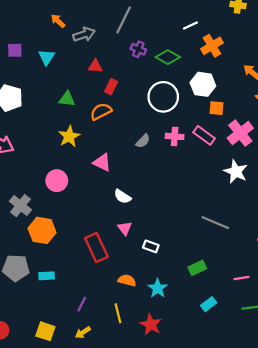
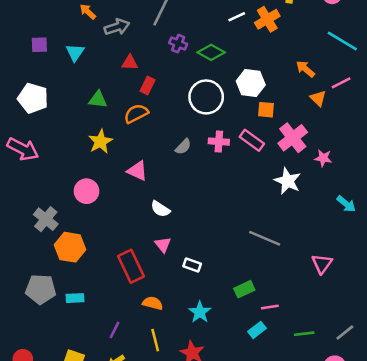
orange cross: (212, 46) -> (267, 19), moved
pink line: (241, 278) -> (270, 307), moved
orange semicircle: (127, 280) -> (153, 303), moved

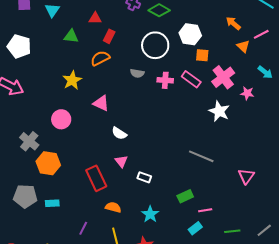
green triangle: (98, 100) -> (71, 36), moved
gray semicircle: (183, 147) -> (137, 73), moved, turned 56
cyan arrow: (346, 204) -> (265, 72), moved

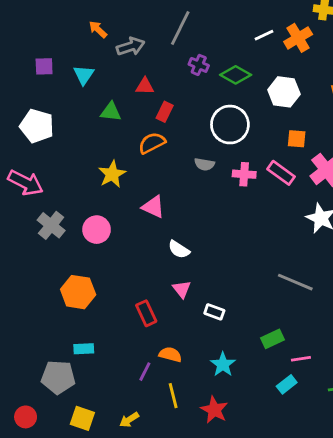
white hexagon: (190, 34) -> (284, 92), moved
gray cross: (29, 141) -> (51, 225), moved
red rectangle: (96, 178) -> (146, 313), size x0.7
gray pentagon: (25, 196) -> (58, 377), moved
purple line: (83, 228) -> (145, 372), moved

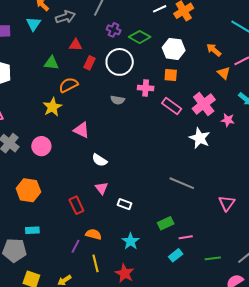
cyan triangle: (84, 75) -> (33, 24), moved
white circle: (230, 125) -> (120, 62), moved
orange square: (297, 139) -> (171, 75), moved
orange semicircle: (152, 143) -> (68, 85), moved
pink cross: (244, 174) -> (146, 88), moved

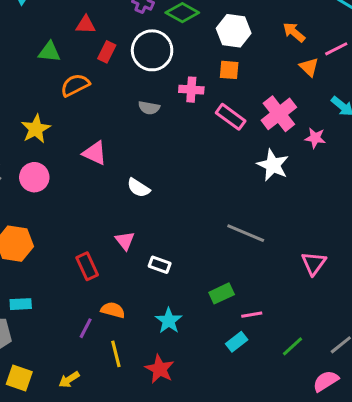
yellow star: (52, 107) -> (36, 129), moved
white semicircle: (100, 160) -> (138, 188), moved
green line: (213, 258) -> (292, 346), turned -35

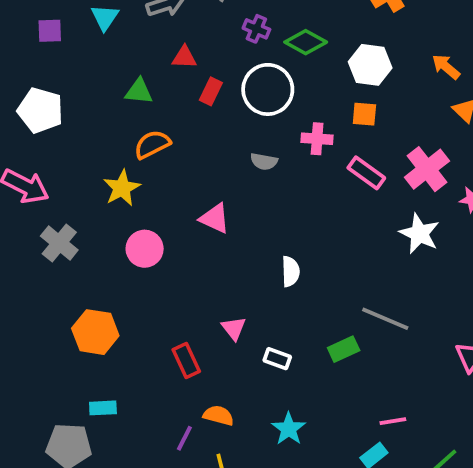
orange semicircle: (75, 85) -> (152, 144), moved
pink triangle: (95, 153) -> (215, 218), moved
pink circle: (34, 177) -> (145, 249), moved
white semicircle: (138, 188) -> (291, 271), moved, turned -125
green rectangle: (222, 293) -> (344, 349), moved

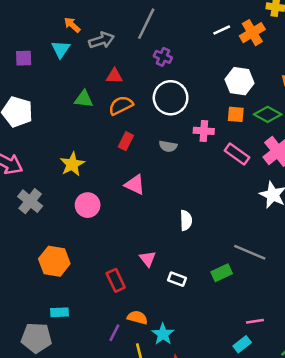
green diamond: (306, 42) -> (268, 114), moved
red rectangle: (211, 91) -> (126, 141), moved
orange semicircle: (152, 144) -> (121, 105), moved
cyan star: (289, 429) -> (163, 334), moved

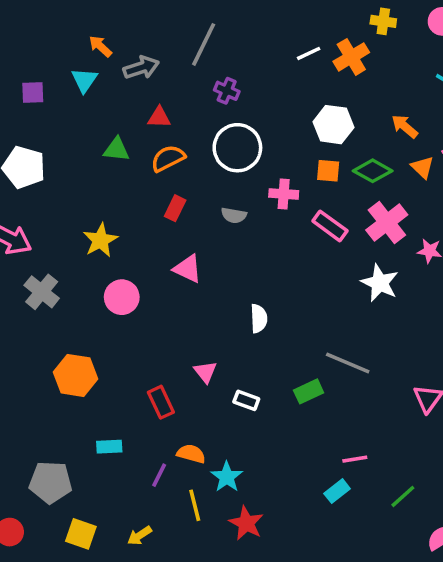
cyan rectangle: (59, 312) -> (109, 447), moved

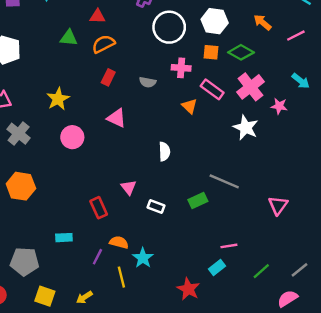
white circle: (237, 148) -> (169, 27), moved
orange triangle: (422, 167) -> (189, 106), moved
orange hexagon: (75, 375) -> (21, 186), moved
red star: (246, 523) -> (188, 289), moved

